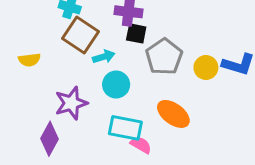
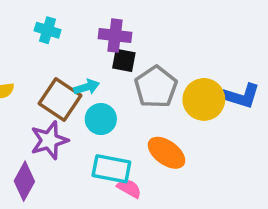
brown square: (81, 35) -> (60, 99), moved
yellow circle: (206, 67) -> (204, 99), size x1.5

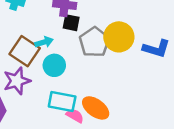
yellow circle: (204, 99) -> (119, 37), moved
orange ellipse: (167, 153) -> (96, 108), moved

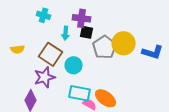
cyan arrow: (44, 42) -> (66, 33), moved, turned 112

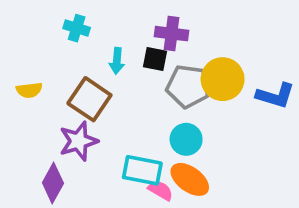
purple cross: (82, 18) -> (171, 34), moved
gray pentagon: (105, 47) -> (188, 86), turned -30
cyan circle: (74, 65) -> (186, 139), moved

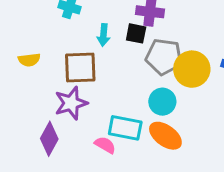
yellow circle: (223, 79) -> (192, 69), moved
brown square: (89, 99) -> (80, 68), turned -36
pink semicircle: (161, 190) -> (105, 145), moved

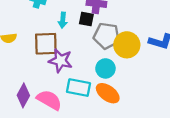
purple star: (71, 103) -> (60, 61), moved, turned 30
pink semicircle: (105, 145) -> (49, 100), moved, size x1.6

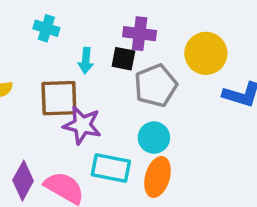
gray pentagon: (107, 36) -> (156, 86), turned -30
yellow circle: (127, 45) -> (206, 53), moved
orange ellipse: (108, 93) -> (157, 177), turned 70

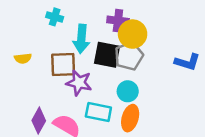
yellow circle: (206, 53) -> (133, 34), moved
black square: (123, 59) -> (107, 55), moved, size x1.6
cyan arrow: (86, 61) -> (81, 39), size x1.6

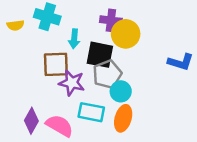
cyan cross: (55, 17) -> (47, 17), size x1.5
cyan arrow: (81, 39) -> (74, 39), size x0.7
gray pentagon: (129, 56) -> (107, 74), moved
yellow semicircle: (23, 58) -> (15, 25), moved

